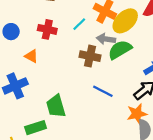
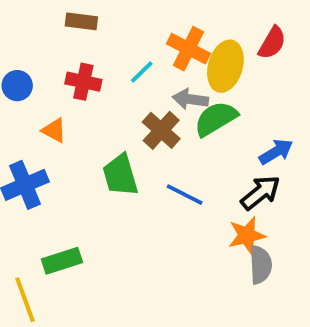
yellow ellipse: (125, 21) -> (225, 66), turned -30
brown cross: (90, 56) -> (161, 130), turned 30
green trapezoid: (56, 106) -> (120, 175), moved

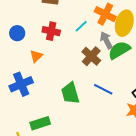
gray arrow: (190, 99) -> (106, 40), turned 54
orange triangle: (54, 130) -> (36, 56), turned 48
green trapezoid: (120, 175) -> (70, 93), moved

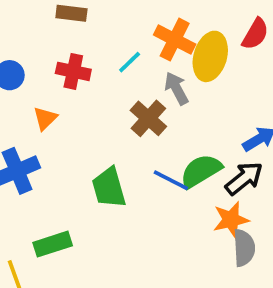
green semicircle: (119, 50) -> (201, 171), moved

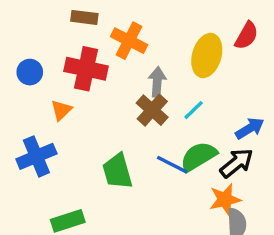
orange cross: (175, 40) -> (129, 41), moved
cyan line: (130, 62) -> (194, 110), moved
red cross: (73, 71) -> (86, 69), size x1.4
gray arrow: (176, 88) -> (157, 82), moved, turned 32

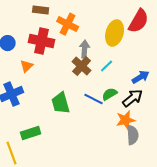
red semicircle: (246, 36) -> (139, 21), size x1.4
green semicircle: (199, 156) -> (110, 94), size x0.7

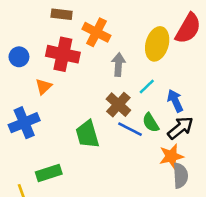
brown cross: (82, 66) -> (118, 105), moved
blue arrow: (141, 77) -> (175, 101), moved, turned -84
green semicircle: (110, 94) -> (151, 123), turned -91

